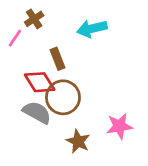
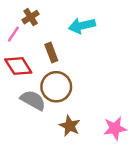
red diamond: (40, 82) -> (18, 66), moved
pink star: (119, 126) -> (115, 128), moved

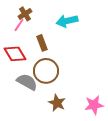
pink line: (13, 34) -> (19, 25), moved

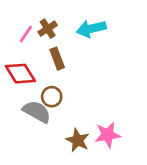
brown cross: (25, 14) -> (48, 29), moved
brown circle: (46, 71) -> (52, 97), moved, size x0.6
pink star: (94, 105) -> (108, 135), moved

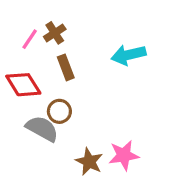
cyan arrow: (91, 29) -> (128, 55), moved

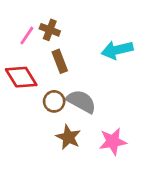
brown cross: (55, 33) -> (50, 30), turned -36
gray semicircle: (42, 129) -> (81, 101), moved
brown star: (89, 162) -> (68, 137), moved

